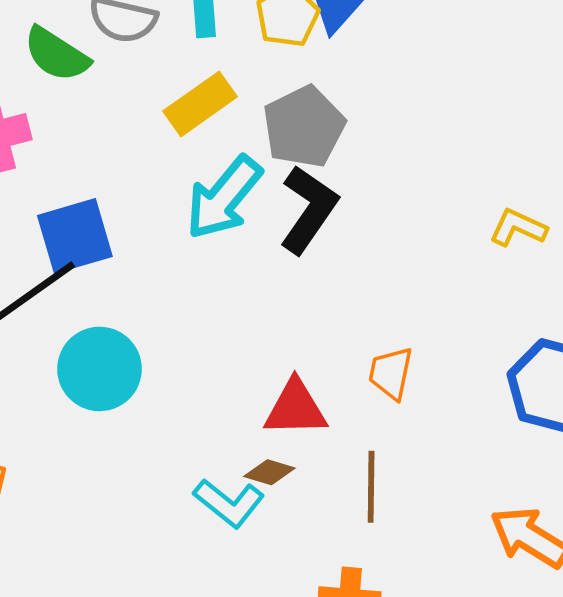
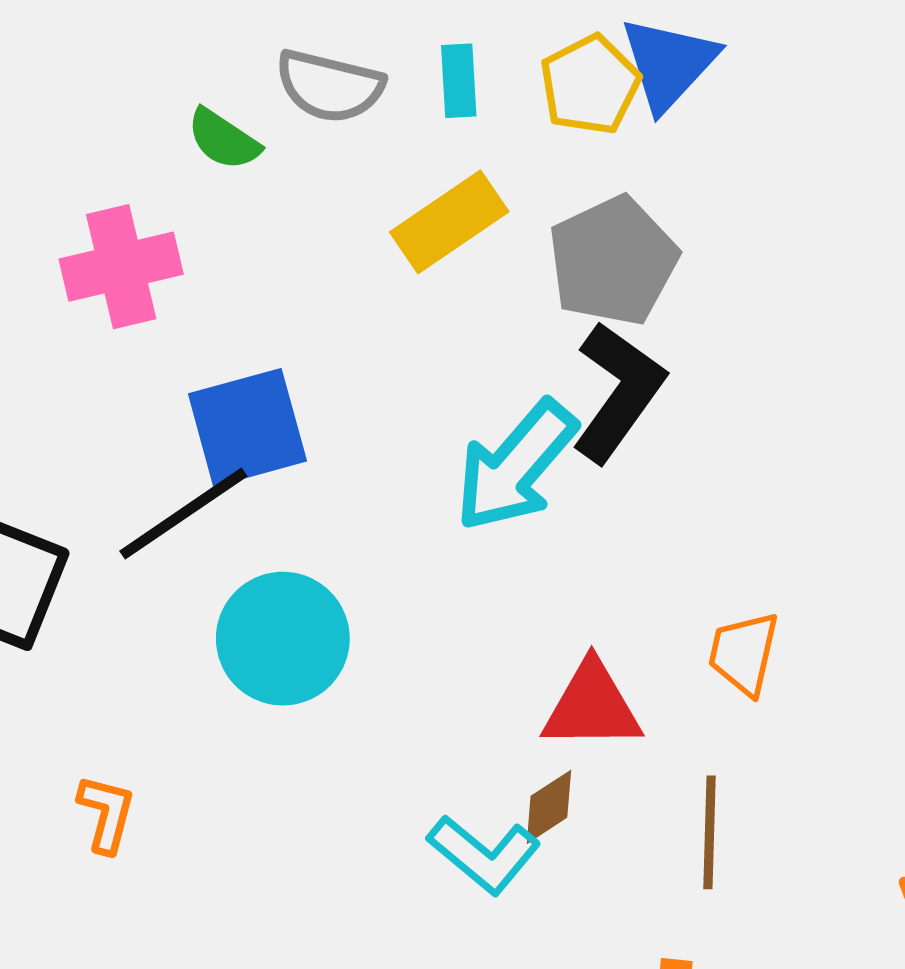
green semicircle: (56, 54) -> (223, 139), size x0.7
cyan arrow: (224, 198) -> (516, 466), moved
brown diamond: (269, 472) -> (549, 807), turned -51

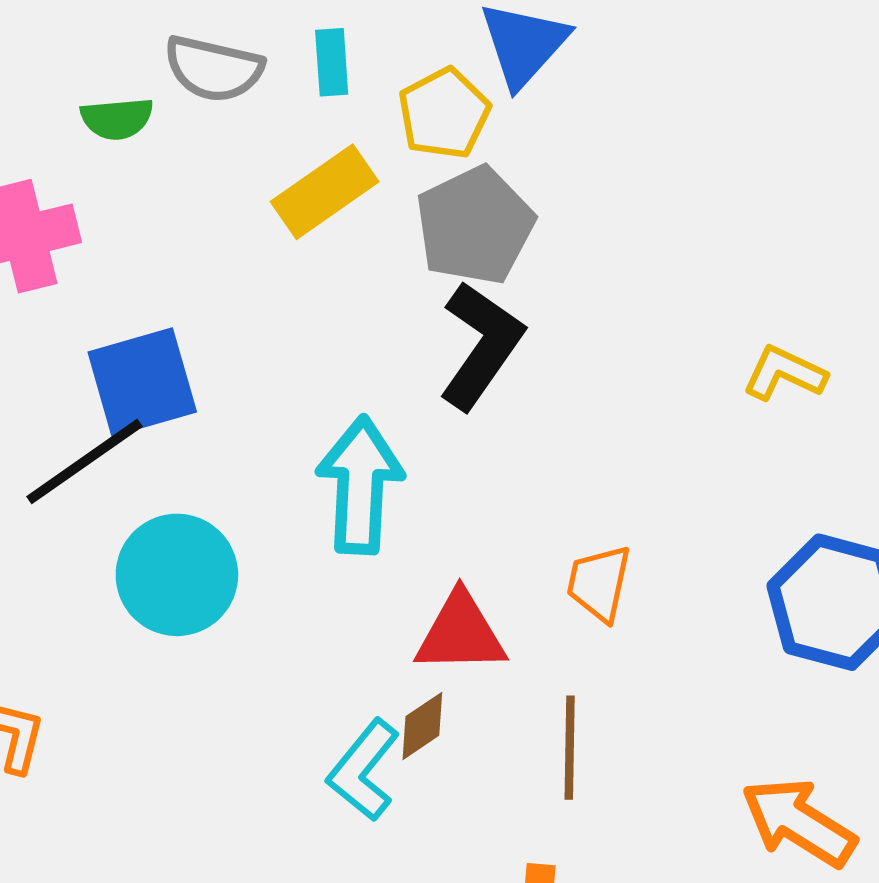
yellow pentagon: (590, 85) -> (444, 114), moved
green semicircle: (223, 139) -> (117, 119), turned -38
cyan arrow: (516, 466) -> (360, 485), moved, turned 143
cyan L-shape: (484, 854) -> (364, 770), turned 90

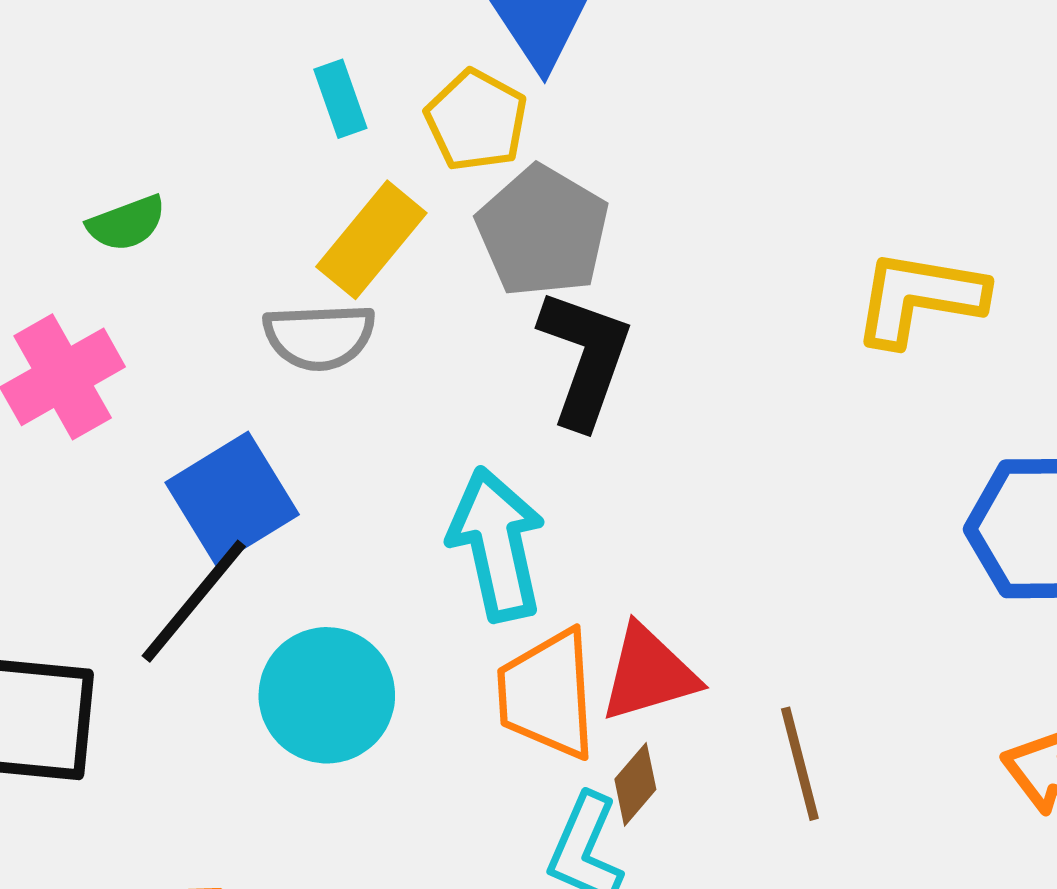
gray semicircle: (214, 69) -> (319, 337), moved
yellow L-shape: (784, 373) -> (919, 298), size x1.5
orange trapezoid: (599, 583) -> (547, 694), moved, size x1.5

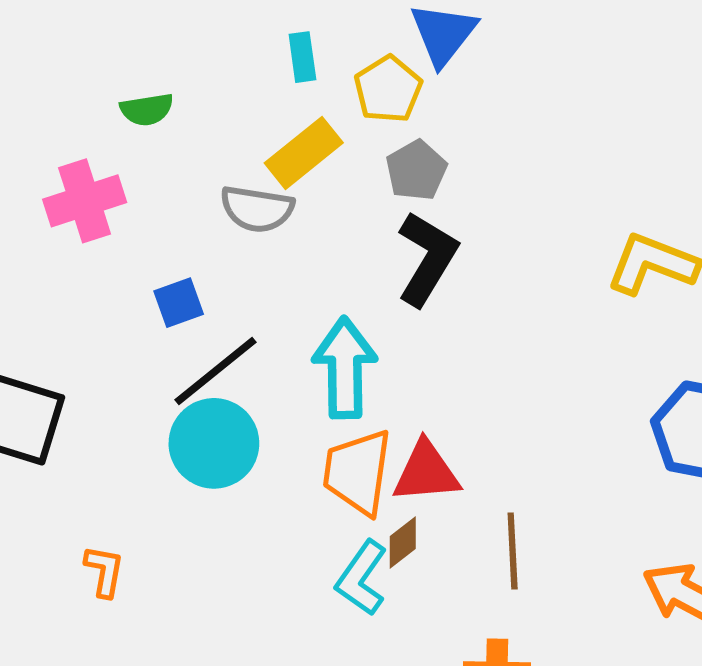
gray pentagon: (543, 231) -> (416, 170), size x0.7
blue square: (232, 498) -> (179, 303), size x0.6
black line: (194, 601) -> (215, 371), moved

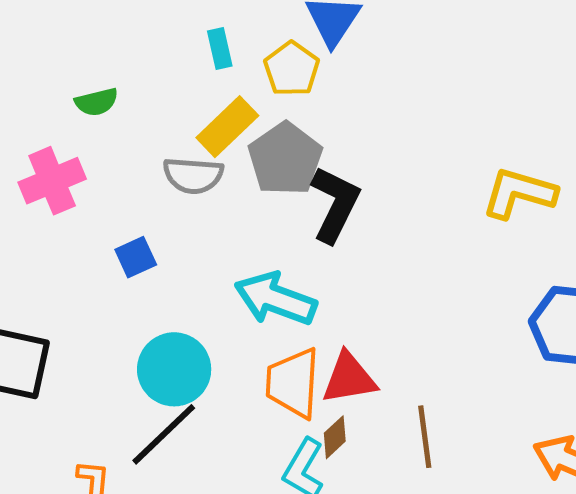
gray pentagon: (416, 170) -> (285, 159), moved, size x1.5
cyan arrow: (345, 368) -> (275, 299), turned -64
black line: (215, 371) -> (164, 434), moved

